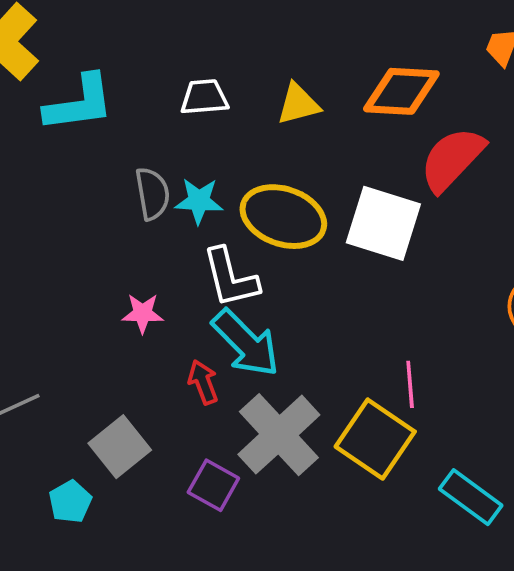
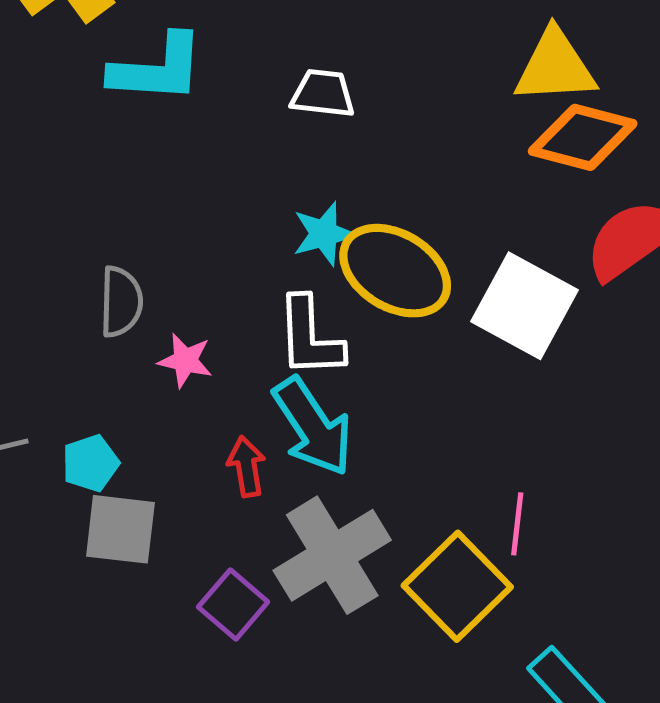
yellow triangle: (298, 104) -> (555, 67), moved, size x1.4
gray semicircle: (152, 194) -> (121, 302), moved
cyan star: (199, 201) -> (324, 234), moved, turned -30
gray square: (120, 447) -> (120, 529), turned 34
cyan pentagon: (70, 502) -> (90, 463), moved

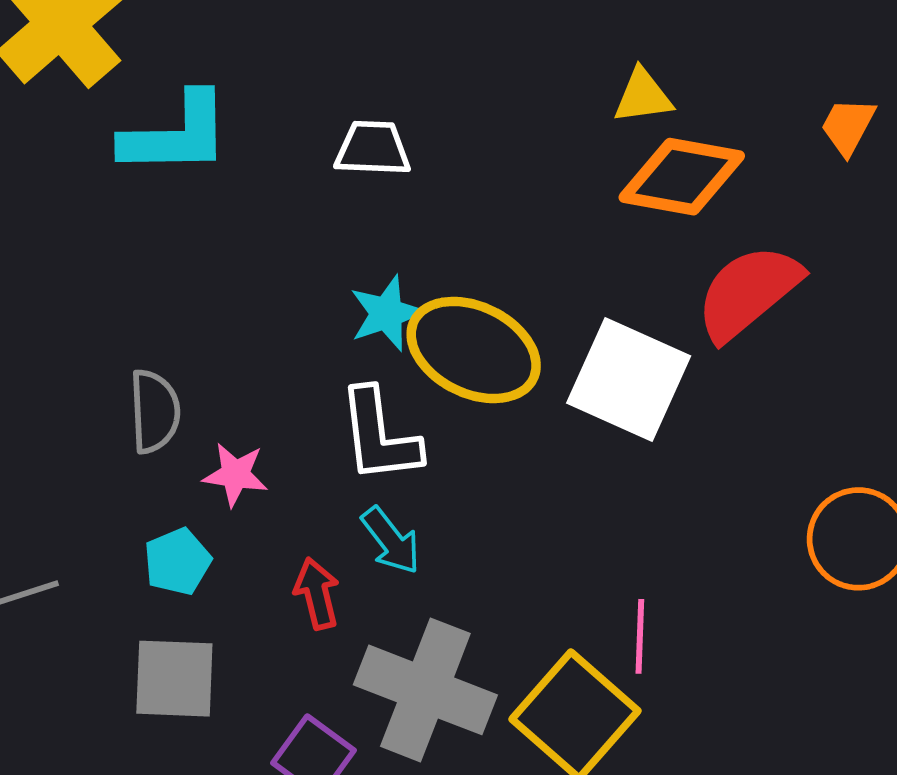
yellow triangle: (555, 67) -> (643, 96), size x0.6
cyan arrow: (313, 427) -> (391, 541), size x0.6
cyan pentagon: (90, 463) -> (177, 562), moved
gray cross: (332, 555) -> (425, 690), turned -33

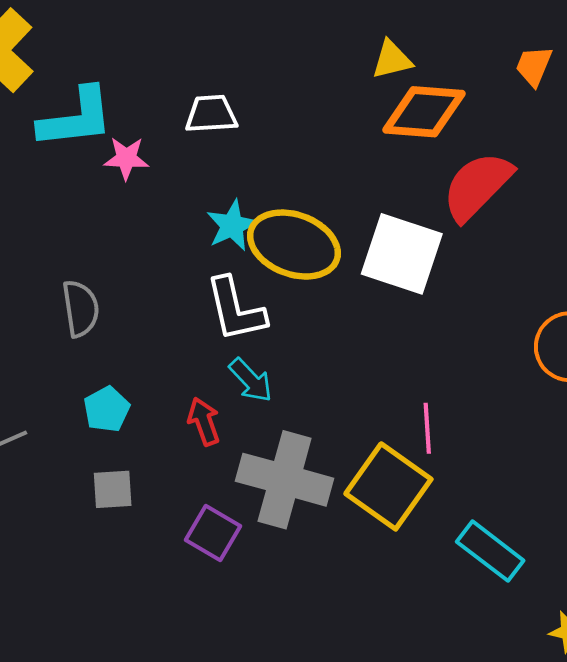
pink star: (235, 474) -> (126, 158), moved
gray square: (174, 679) -> (113, 489), size x0.7

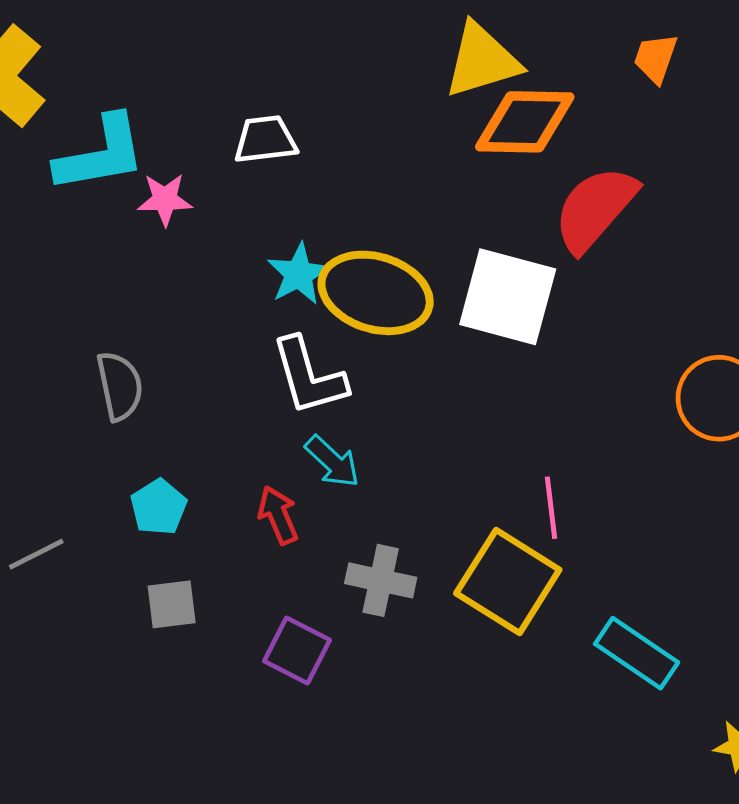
yellow triangle: (392, 60) -> (482, 60), size x1.6
gray cross: (285, 480) -> (381, 580), size x0.6

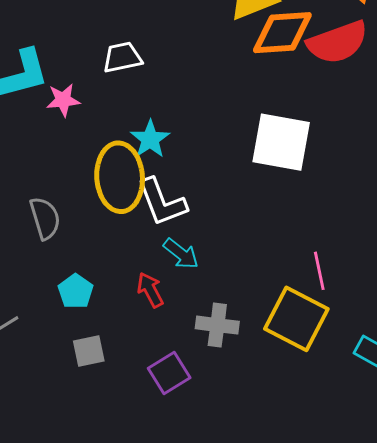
red semicircle: (595, 209) -> (338, 42), moved, turned -146
yellow ellipse: (376, 293) -> (120, 177), moved, turned 74
purple square: (297, 651) -> (169, 373), turned 36

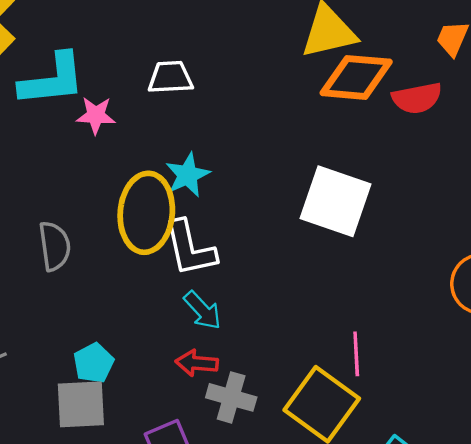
red semicircle: (338, 42) -> (417, 98), size x0.7
red arrow: (150, 290) -> (197, 363), moved, turned -66
cyan pentagon: (76, 291) -> (94, 363), moved
gray square: (89, 351) -> (81, 404), size x1.4

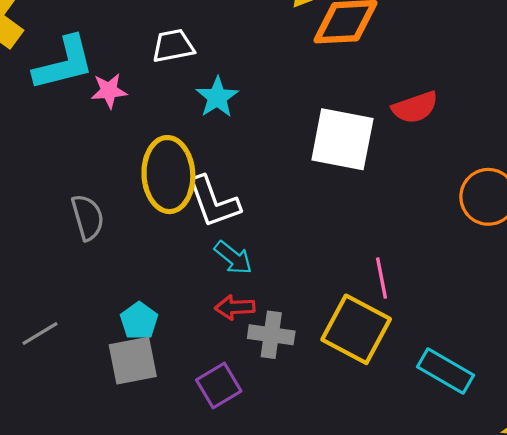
red semicircle: (417, 98) -> (415, 107), moved
cyan star: (188, 175) -> (217, 97), moved

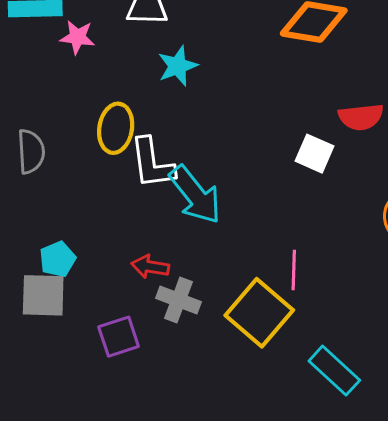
white square: (342, 139) -> (314, 154), moved, size x0.6
yellow ellipse: (168, 175) -> (116, 128), size x0.7
cyan arrow: (233, 258) -> (195, 195), moved, size x1.6

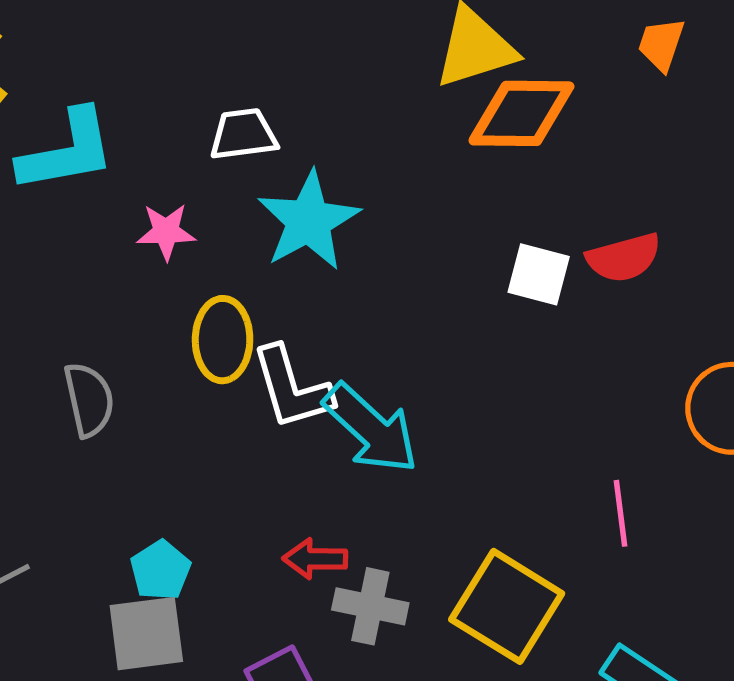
pink star: (77, 37) -> (166, 232), moved
cyan star: (178, 66) -> (309, 221), size x1.5
white square: (314, 154) -> (539, 274), moved
pink line: (294, 270) -> (621, 513), moved

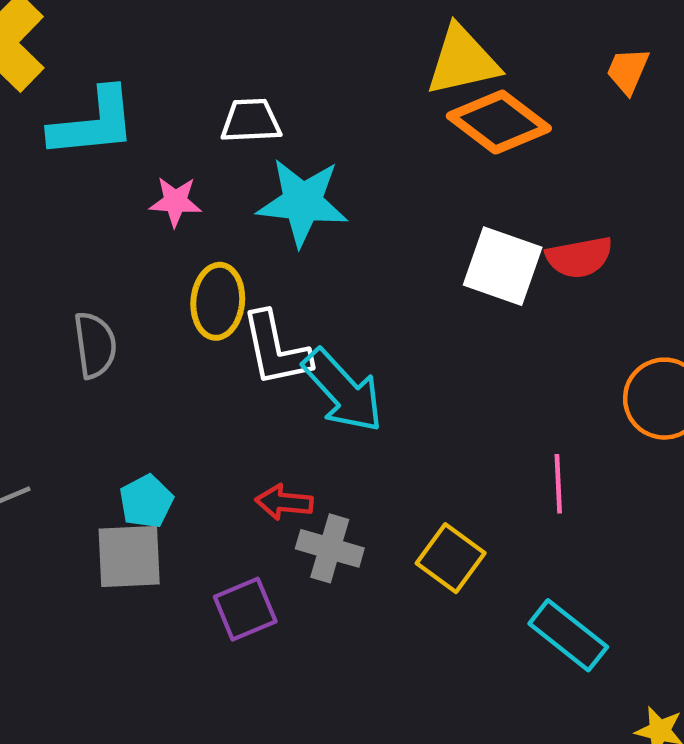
orange diamond: (521, 113) -> (499, 122), turned 32
cyan star: (309, 221) -> (302, 202), turned 30
white square: (539, 274) -> (503, 266), size x1.4
yellow square: (507, 606) -> (451, 558), size x0.7

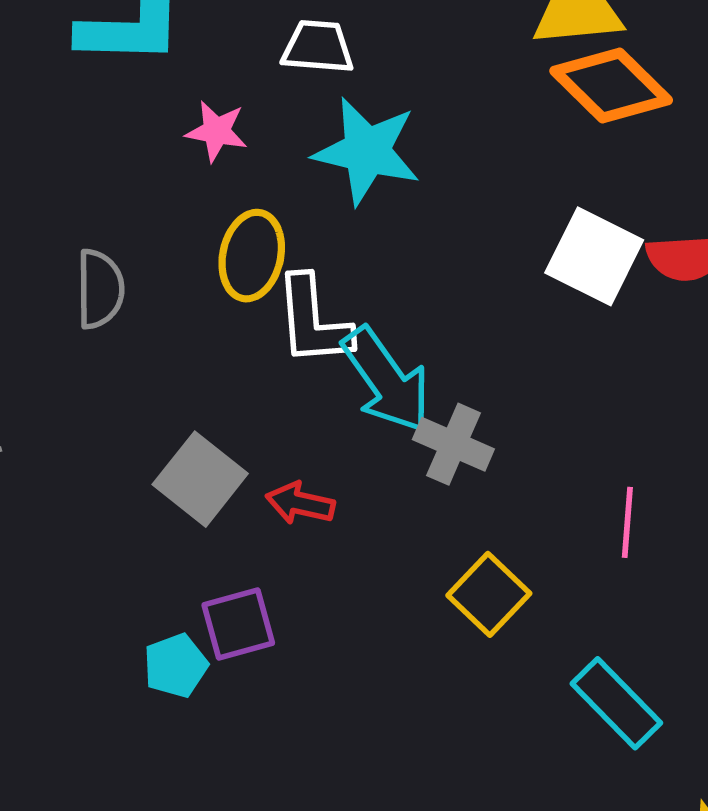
cyan pentagon: (146, 501) -> (176, 666), moved
gray cross: (330, 548) -> (453, 444), moved
gray square: (129, 557) -> (200, 479), moved, turned 34

